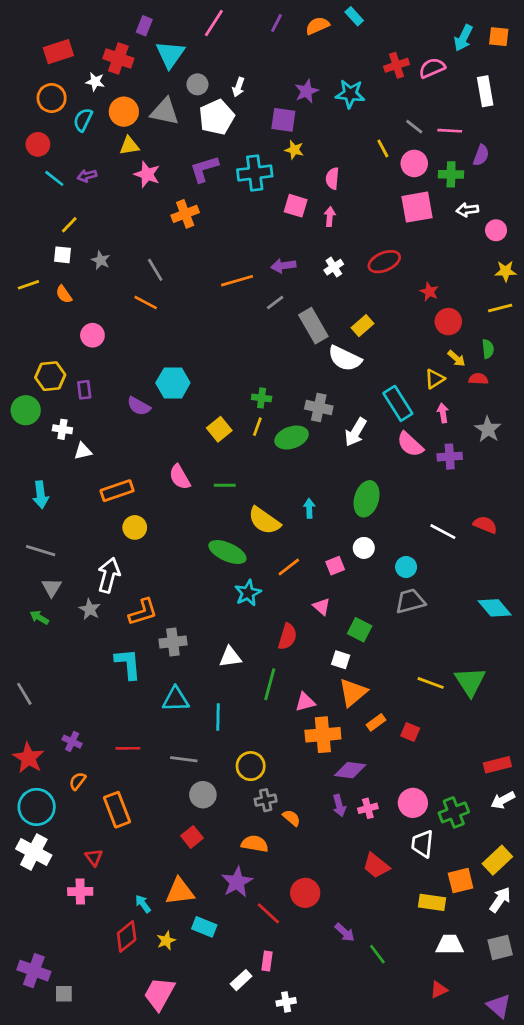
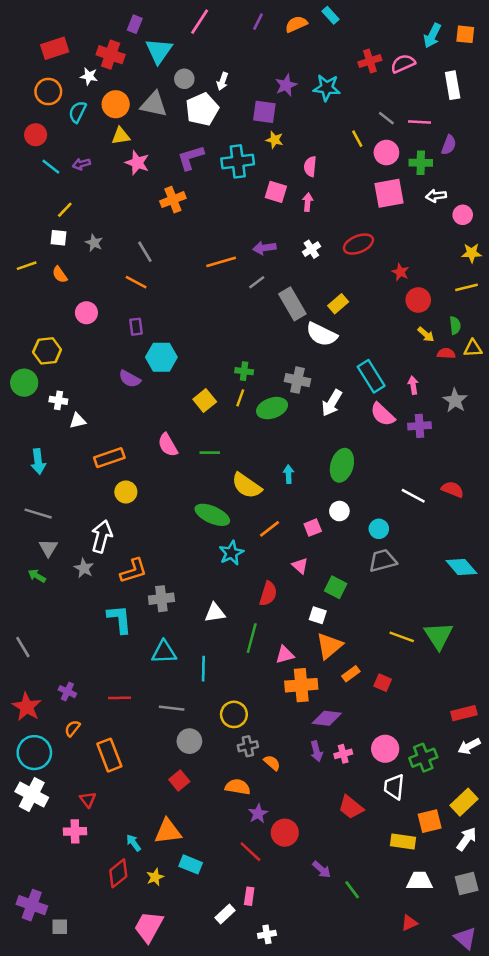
yellow triangle: (435, 379) -> (473, 348), moved, turned 30
purple rectangle: (84, 390) -> (136, 327), moved
purple star: (237, 882) -> (258, 814), moved, size x0.7

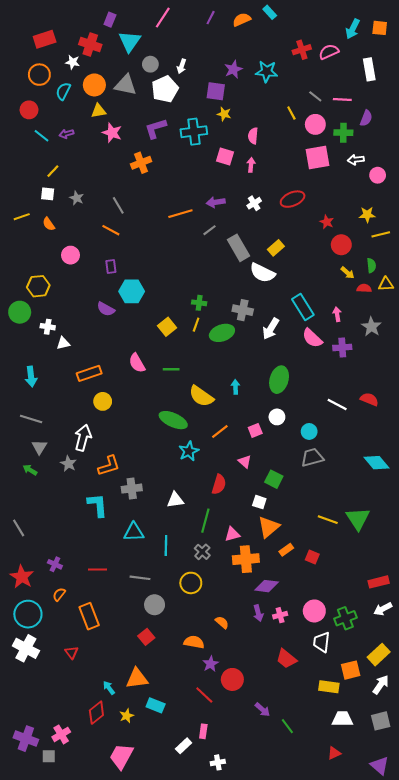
yellow star: (472, 253) -> (367, 215), moved
gray cross: (248, 746) -> (202, 552), moved, turned -35
pink cross: (75, 831) -> (61, 734), moved, turned -30

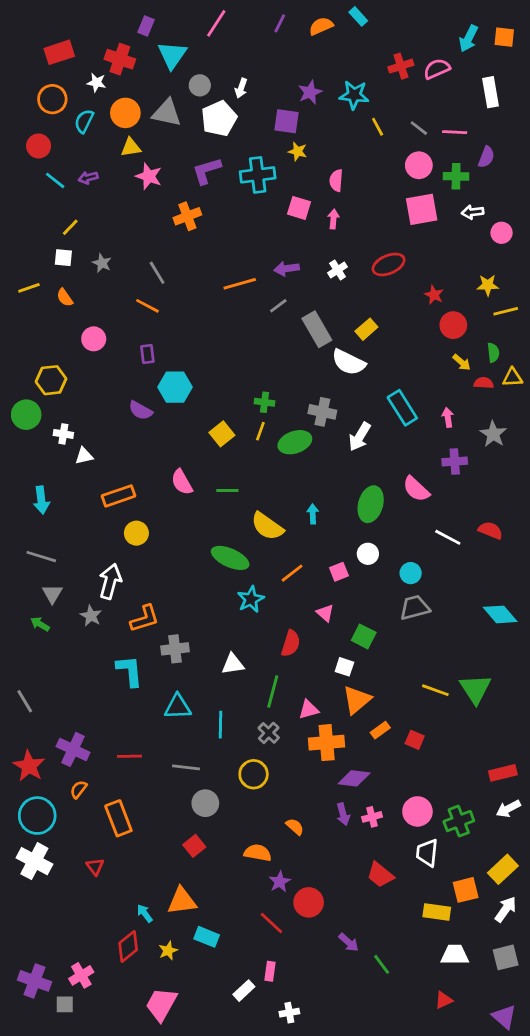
yellow line: (291, 113) -> (378, 127), moved
pink semicircle: (312, 338) -> (416, 489), moved
purple cross: (55, 564) -> (73, 749), size x1.6

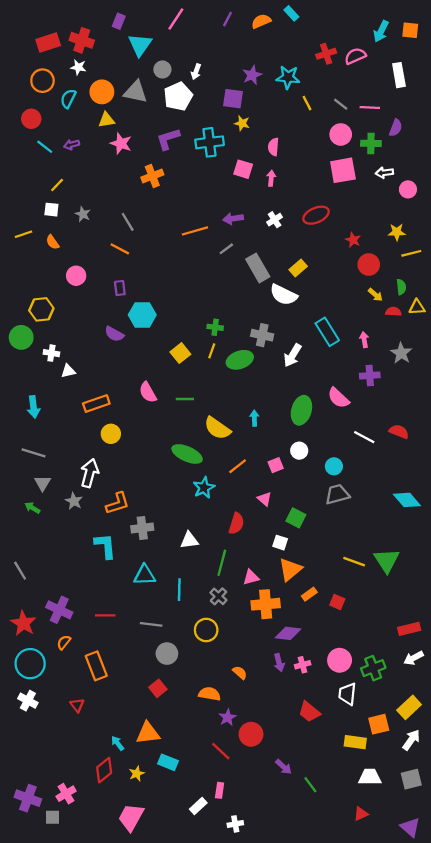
red cross: (120, 59) -> (82, 40), moved
white cross: (34, 861) -> (28, 701), size x0.7

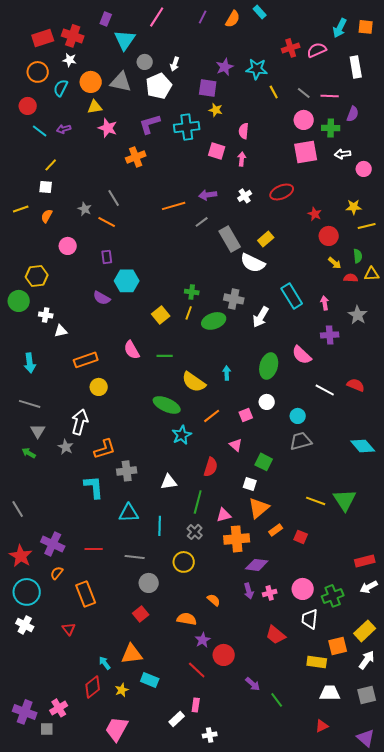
orange semicircle: (261, 21) -> (233, 19), turned 144
gray star: (83, 214) -> (85, 209), moved
orange semicircle: (53, 242) -> (47, 216), turned 64

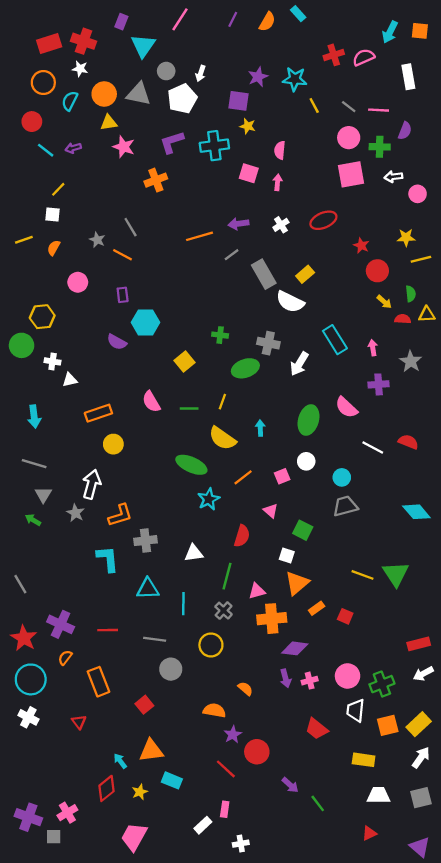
yellow line: (189, 313) -> (222, 402), moved
red square: (141, 614) -> (144, 705), moved
orange square: (338, 646) -> (388, 725), moved

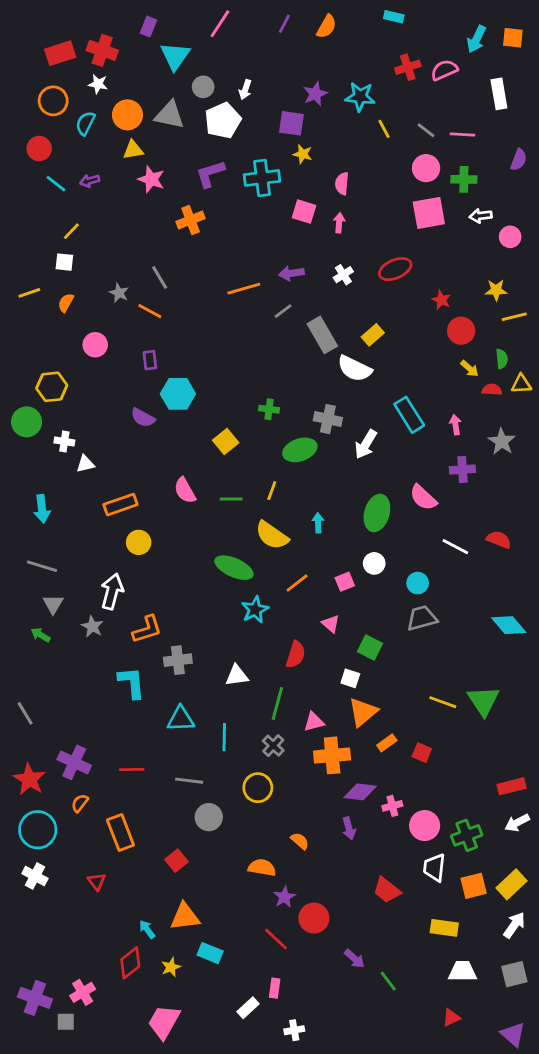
cyan rectangle: (298, 14) -> (394, 17), moved, turned -35
purple semicircle: (405, 131) -> (519, 160), moved
pink cross: (310, 681) -> (392, 806), moved

